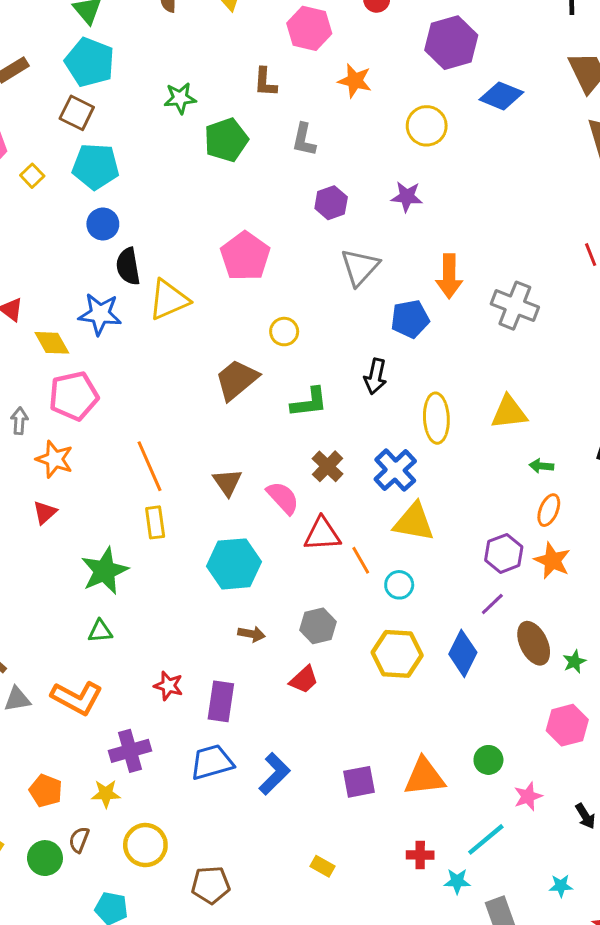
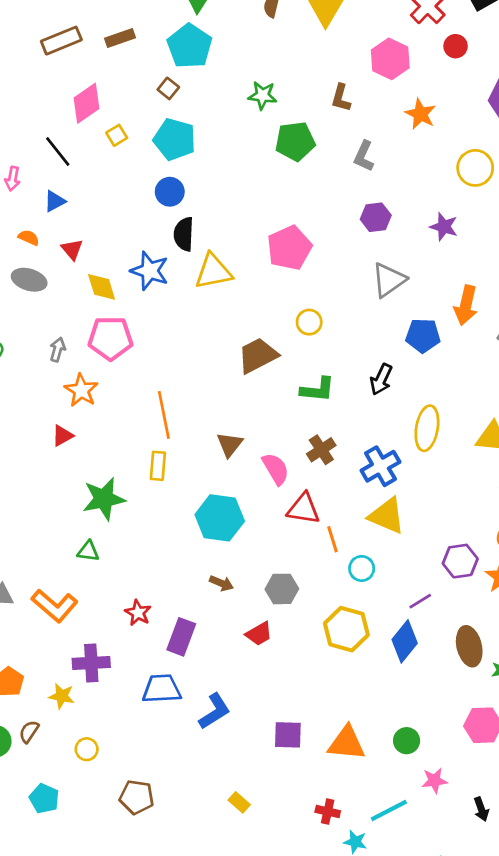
brown square: (77, 113) -> (168, 88), size x0.7
purple line: (492, 604) -> (420, 601), moved
yellow circle: (145, 845) -> (87, 749), size x0.6

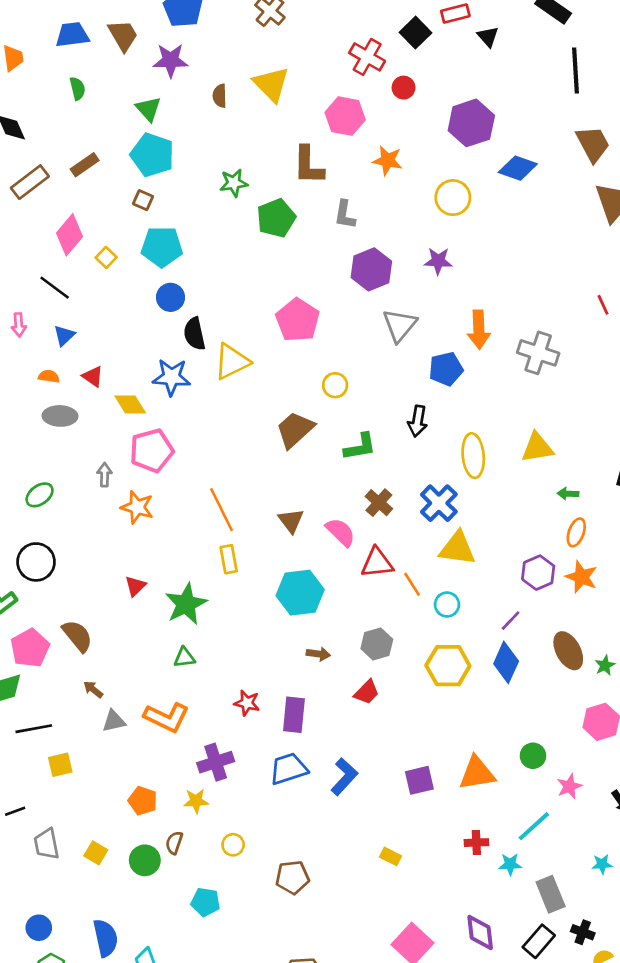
brown L-shape: (341, 98) -> (308, 165), size x1.5
purple hexagon: (376, 217) -> (371, 269), size x1.4
red triangle: (62, 436) -> (135, 586), moved

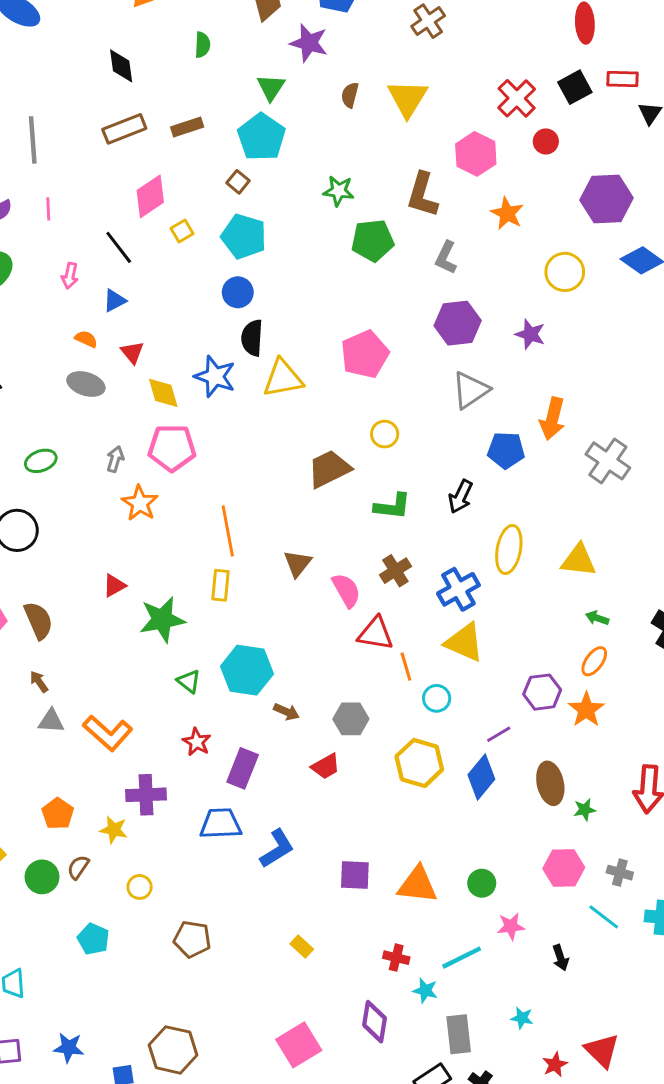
cyan hexagon: (300, 593) -> (247, 670), moved
green triangle: (184, 657) -> (189, 681), moved, turned 30
purple diamond: (480, 933) -> (375, 1022), moved

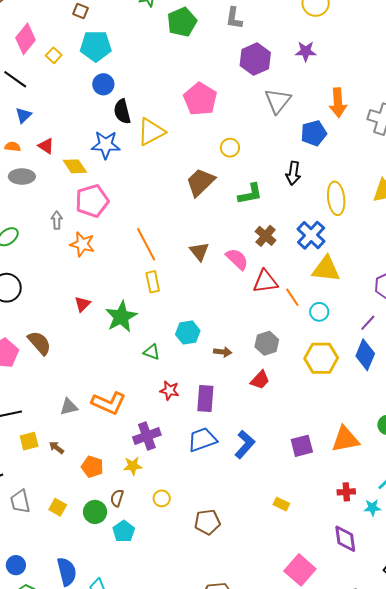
cyan hexagon: (247, 670) -> (188, 333), size x0.7
brown arrow: (39, 682) -> (56, 448), moved
cyan pentagon: (93, 939) -> (124, 531), moved, turned 30

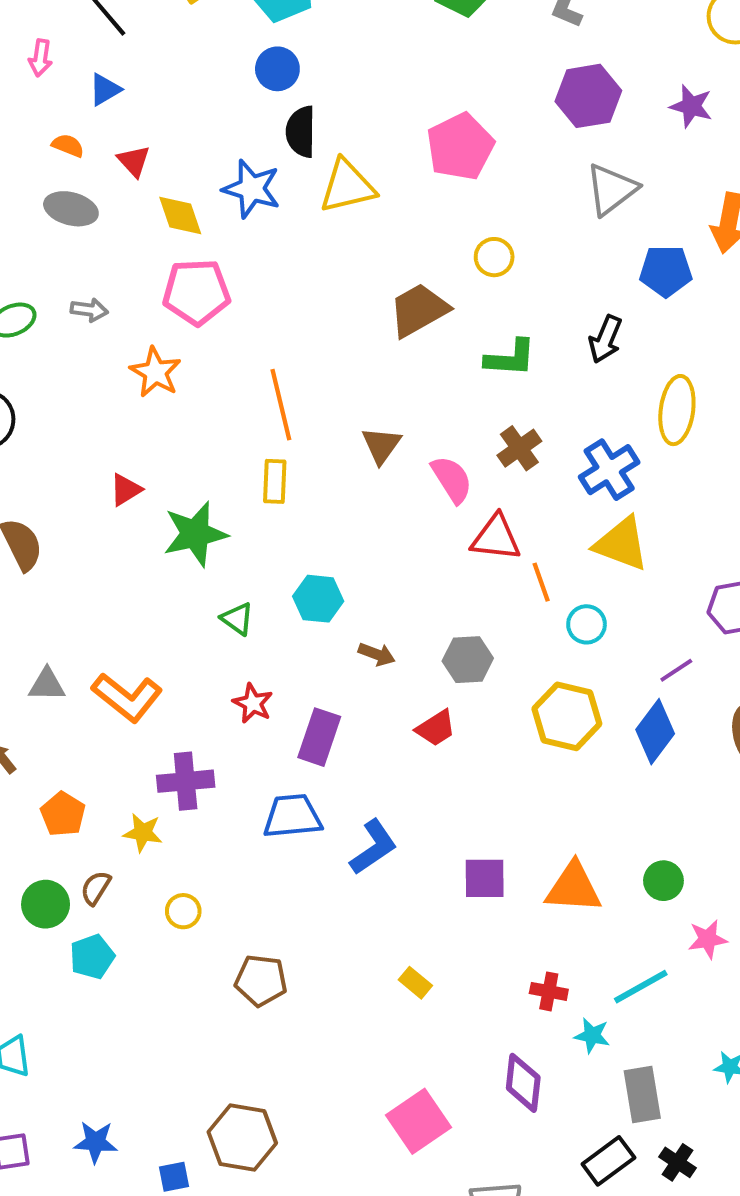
gray arrow: (57, 220) -> (89, 310), moved, turned 84

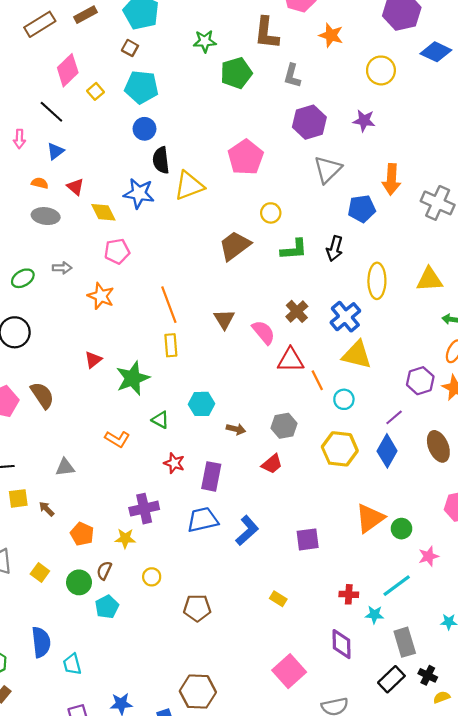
pink pentagon: (196, 292) -> (117, 251), size x0.7
green L-shape: (510, 358) -> (294, 249), moved
orange L-shape: (127, 697) -> (117, 439), moved, size x0.7
orange triangle: (573, 888) -> (370, 518), moved, turned -32

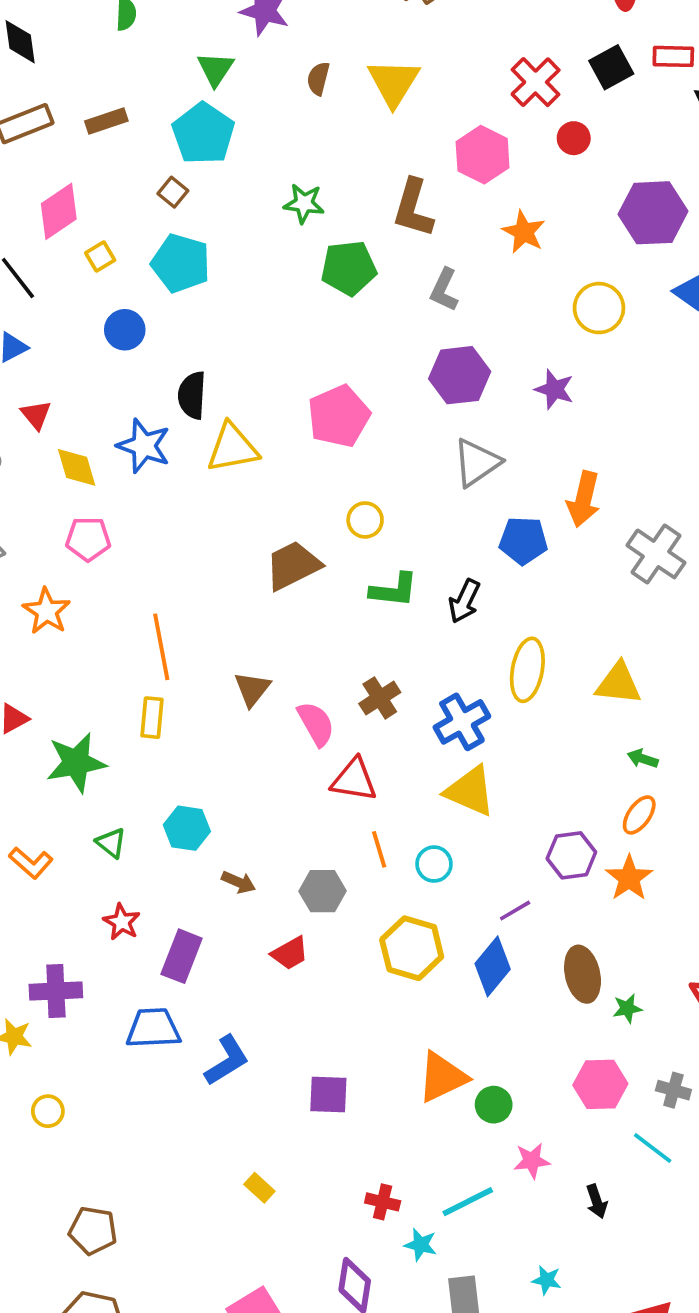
blue circle: (144, 129) -> (125, 330), moved
orange line: (317, 380) -> (379, 849), moved
brown pentagon: (197, 608) -> (93, 1231), moved

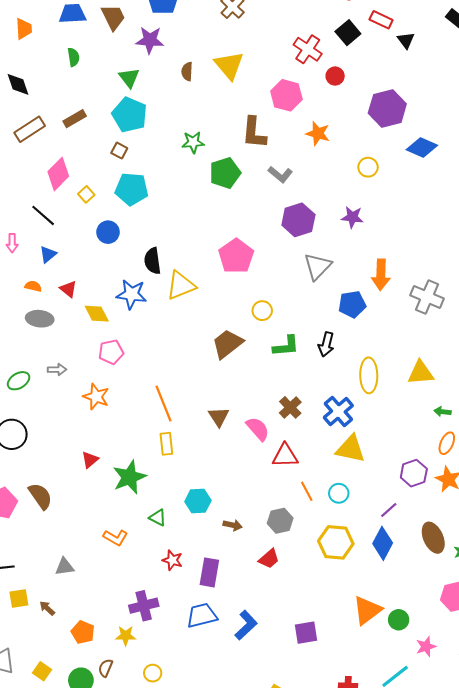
red rectangle: (673, 56) -> (381, 20), turned 35
gray L-shape: (444, 290) -> (280, 174), turned -65
yellow circle: (599, 308) -> (368, 167), size x0.7

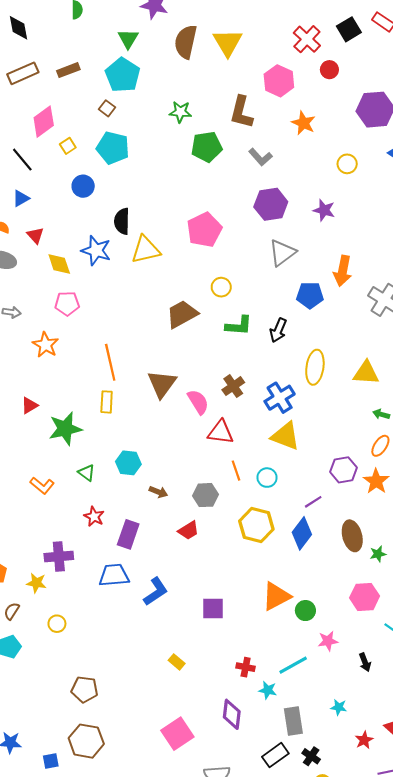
brown semicircle: (187, 71) -> (186, 42), size x1.8
brown triangle: (219, 417) -> (162, 384), size x1.4

